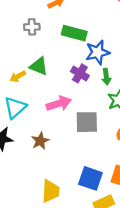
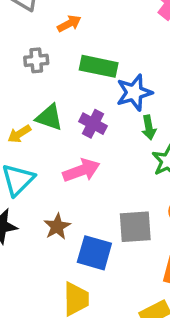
purple cross: (80, 73) -> (93, 124), moved
gray square: (87, 122) -> (135, 227), moved
blue square: (90, 178) -> (94, 253), moved

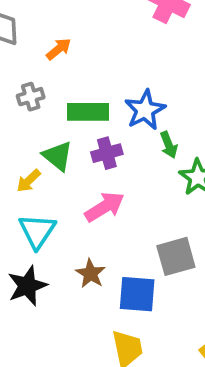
green rectangle: (99, 66) -> (88, 112), moved
green triangle: (49, 117) -> (58, 156), turned 32
purple cross: (93, 124) -> (107, 153), turned -32

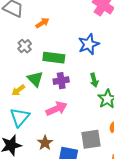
gray cross: (31, 97) -> (25, 46), turned -32
blue star: (145, 110) -> (89, 44), moved

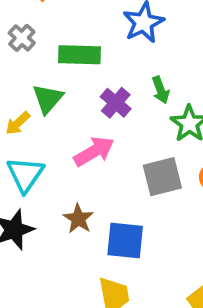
green triangle: (35, 79) -> (48, 99), turned 30
purple cross: (61, 81) -> (116, 103), moved, turned -35
gray square: (91, 139) -> (162, 177), moved

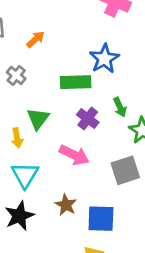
green rectangle: (80, 55) -> (76, 82), moved
yellow arrow: (18, 123) -> (17, 138), turned -54
pink arrow: (94, 151) -> (74, 155), turned 60

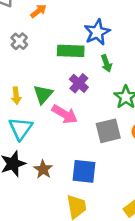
green arrow: (120, 107) -> (106, 63), moved
green triangle: (38, 119) -> (43, 94), moved
brown star: (66, 205) -> (43, 169), moved

